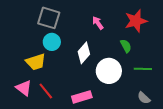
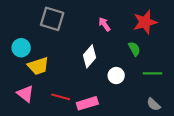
cyan circle: (52, 42) -> (21, 48), moved
white circle: (109, 71) -> (116, 76), size x0.6
red line: (46, 91) -> (61, 97), moved, turned -36

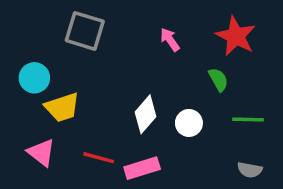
red star: (145, 22) -> (236, 36), turned -30
white diamond: (89, 56) -> (146, 114), moved
gray semicircle: (154, 104) -> (250, 170), turned -32

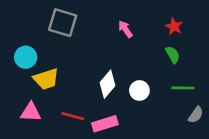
red star: (236, 36) -> (174, 27), size x0.6
green semicircle: (218, 80) -> (173, 55), moved
pink triangle: (41, 152) -> (31, 112), turned -35
gray semicircle: (250, 170) -> (196, 115), moved, turned -66

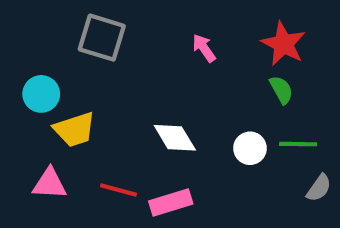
red star: (174, 27) -> (283, 44), size x1.5
white diamond: (107, 84) -> (175, 138), turned -72
white circle: (139, 90) -> (250, 148), moved

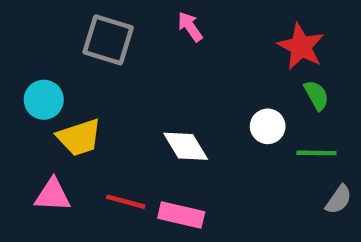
pink arrow: (204, 48) -> (190, 27), moved
green semicircle: (281, 90) -> (316, 95), moved
white circle: (250, 148) -> (268, 126), moved
pink rectangle: (171, 203) -> (181, 215), turned 30

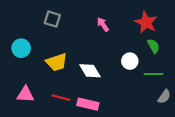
pink arrow: (190, 27) -> (103, 24), moved
gray square: (108, 40) -> (52, 19), size x0.7
yellow trapezoid: (79, 137) -> (57, 62), moved

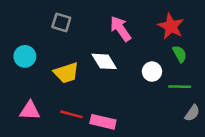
pink arrow: (103, 24) -> (121, 29), size x1.5
white diamond: (90, 71) -> (104, 61), moved

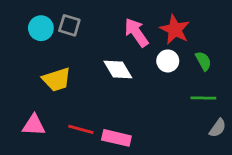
red star: (171, 26) -> (175, 30), moved
cyan circle: (25, 56) -> (41, 28), moved
white circle: (152, 72) -> (168, 61), moved
yellow trapezoid: (66, 73) -> (57, 79), moved

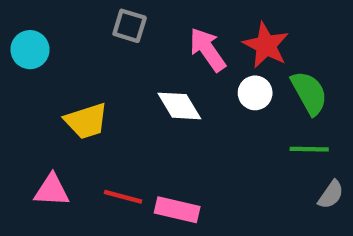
gray square: (69, 25) -> (130, 26), moved
cyan circle: (41, 28) -> (30, 50), moved
green semicircle: (203, 61) -> (309, 93), size x1.5

